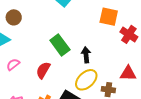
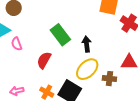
pink semicircle: (13, 64) -> (17, 44), moved, turned -72

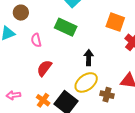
green rectangle: (60, 35) -> (66, 27), moved, turned -35
pink semicircle: (17, 44) -> (36, 40), moved

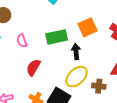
orange square: (115, 22) -> (88, 27), moved, turned -36
green rectangle: (66, 27) -> (57, 37), moved, turned -30

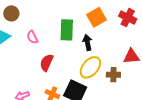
green rectangle: (57, 37) -> (67, 30), turned -70

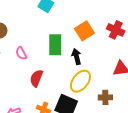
brown cross: (113, 75) -> (105, 97), moved

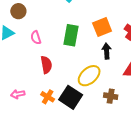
black arrow: (76, 56) -> (107, 51), moved
red semicircle: (36, 78) -> (46, 65), turned 138

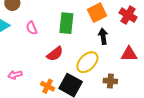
red semicircle: (46, 65) -> (55, 54), moved, turned 66
pink arrow: (18, 94) -> (15, 75), moved

